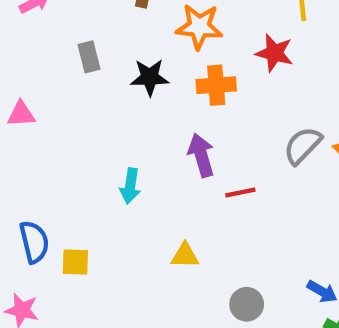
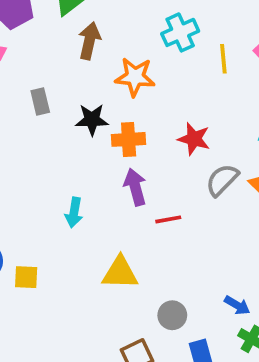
red star: (274, 53) -> (194, 139), moved
orange cross: (216, 85) -> (129, 139), moved
yellow triangle: (185, 256) -> (120, 273), size x1.5

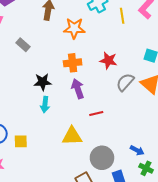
gray rectangle: (40, 102) -> (23, 45), turned -32
black star: (92, 120) -> (43, 82), moved
red line: (168, 219) -> (96, 114), moved
gray circle: (172, 315) -> (102, 158), size x1.5

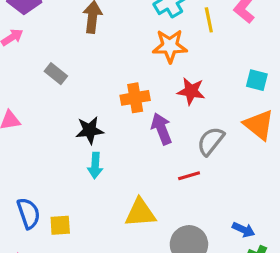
orange star: (74, 28) -> (170, 46), moved
gray semicircle: (125, 82) -> (211, 141), moved
purple arrow: (78, 89) -> (161, 129), moved
red line: (96, 114) -> (189, 176), moved

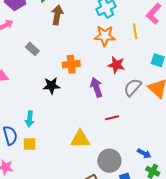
yellow line: (209, 20) -> (135, 31), moved
orange cross: (135, 98) -> (71, 64), moved
gray semicircle: (211, 141) -> (133, 87), moved
cyan arrow: (95, 165) -> (30, 119), moved

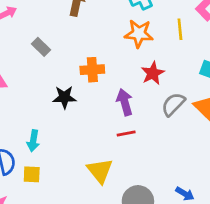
red star: (116, 65) -> (153, 73), turned 30
red line: (112, 118) -> (126, 134), moved
yellow triangle: (80, 139) -> (100, 171), turned 50

